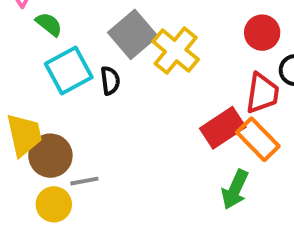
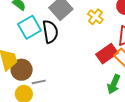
yellow cross: (176, 51) -> (95, 17), moved, size x0.7
black semicircle: (110, 81) -> (50, 32), size x1.6

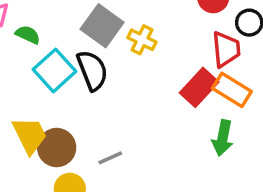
yellow cross: (95, 17) -> (142, 40), moved
gray line: (39, 82) -> (110, 158), moved

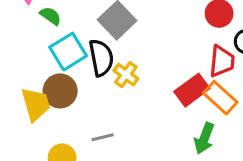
yellow cross: (142, 40) -> (126, 75), moved
brown circle: (57, 148) -> (60, 91), moved

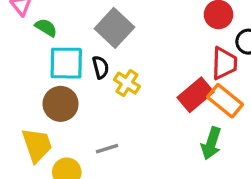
cyan square: (68, 52) -> (66, 63), turned 36
black semicircle: (101, 58) -> (101, 67), size x0.6
yellow trapezoid: (36, 104) -> (37, 145), moved

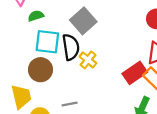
green semicircle: (46, 28) -> (36, 16), turned -56
black semicircle: (101, 67) -> (71, 47), size x1.6

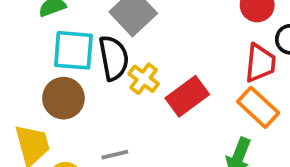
red rectangle: (135, 73) -> (187, 96), moved

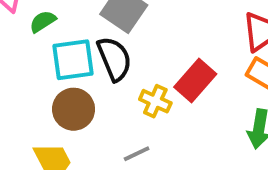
yellow cross: (144, 79) -> (155, 101), moved

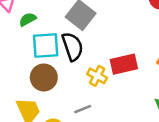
red rectangle: (195, 80) -> (124, 64), turned 32

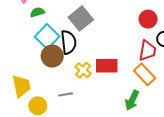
cyan square: (46, 45) -> (47, 37), turned 35
brown circle: (44, 77) -> (52, 56), moved

